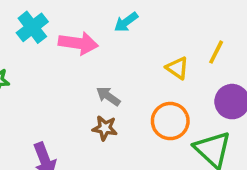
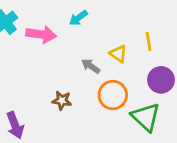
yellow line: (216, 52) -> (149, 41), turned -36
gray arrow: (108, 96) -> (91, 66), moved

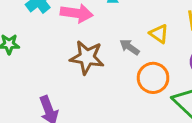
brown star: (62, 101) -> (87, 57), moved, size x1.6

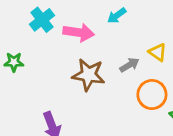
gray arrow: (130, 47) -> (129, 65), turned 114

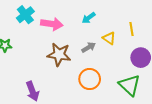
cyan arrow: (117, 16) -> (89, 18), moved
orange circle: (152, 95) -> (90, 79), moved

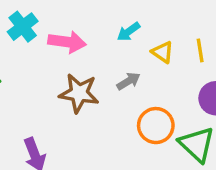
yellow triangle: (109, 38) -> (163, 52), moved
orange circle: (90, 79) -> (156, 126), moved

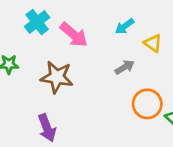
pink arrow: (67, 42) -> (74, 35), turned 32
brown star: (79, 93) -> (57, 77), moved

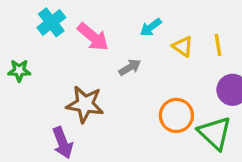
gray arrow: (125, 67) -> (130, 67), moved
brown star: (57, 77) -> (85, 104), moved

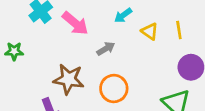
orange circle: (176, 115) -> (114, 88), moved

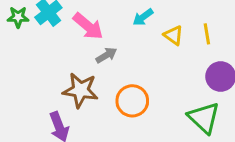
gray arrow: (106, 49) -> (106, 55), moved
green star: (14, 51) -> (18, 17), moved

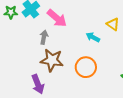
cyan arrow: (143, 17) -> (93, 37), moved, turned 64
gray arrow: (106, 55) -> (44, 37), moved, turned -48

